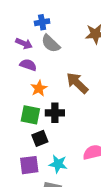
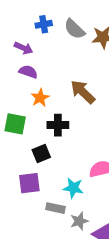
gray semicircle: (51, 44) -> (74, 29), moved
green square: (30, 115) -> (15, 124), moved
cyan star: (58, 164) -> (73, 188), moved

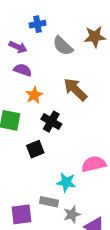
gray semicircle: (74, 29) -> (63, 46), moved
black cross: (58, 125) -> (51, 122), turned 30
purple square: (29, 183) -> (21, 214), moved

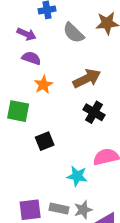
brown arrow: (75, 89) -> (87, 79), turned 110
black cross: (51, 122) -> (94, 112), moved
gray rectangle: (49, 202) -> (59, 209), moved

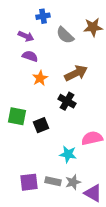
green square: (18, 111) -> (17, 116), moved
black cross: (94, 112) -> (67, 101), moved

